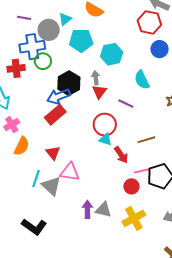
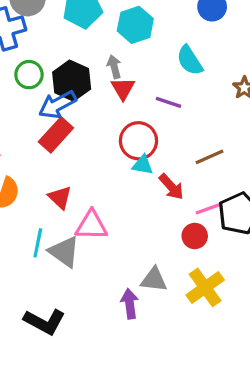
green circle: (43, 61) -> (29, 75), moved
purple arrow: (87, 209) -> (130, 304), moved

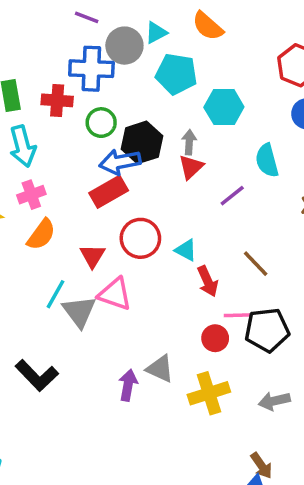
purple line: (169, 102) -> (232, 196), turned -75
red circle: (138, 141) -> (140, 238), moved
brown line: (209, 157) -> (256, 264), turned 52

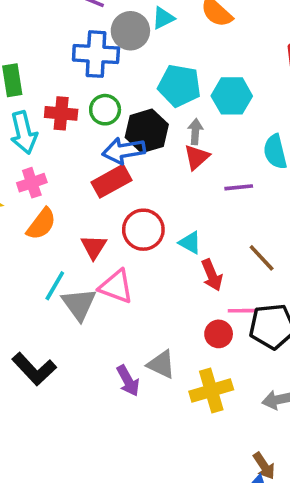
cyan pentagon: (176, 74) -> (179, 86), moved
red cross: (57, 100) -> (61, 113), moved
purple line: (232, 196) -> (239, 187), turned 32
purple arrow: (128, 385) -> (128, 381), turned 140

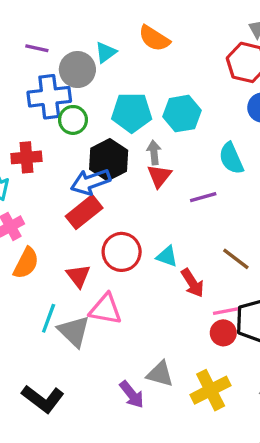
green circle: (105, 110) -> (73, 120), moved
red circle: (219, 334) -> (223, 333), moved

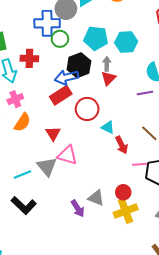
purple line: (203, 197) -> (145, 93), moved
red circle: (122, 252) -> (87, 109), moved
cyan line: (49, 318) -> (23, 175), moved, turned 42
red circle: (223, 333) -> (123, 192), moved

